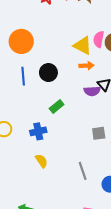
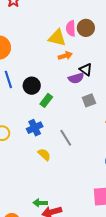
black circle: (48, 73) -> (32, 86), moved
gray square: (99, 133) -> (89, 100), moved
gray line: (83, 171) -> (66, 138), moved

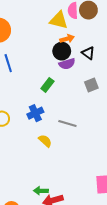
purple semicircle: (76, 78) -> (67, 64), moved
black circle: (32, 86) -> (62, 51), moved
gray line: (66, 138) -> (67, 124), turned -42

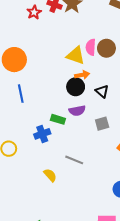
purple semicircle: (67, 64) -> (77, 111), moved
green rectangle: (47, 85) -> (58, 119), turned 64
blue cross: (35, 113) -> (42, 134), moved

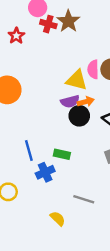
red star: (34, 12) -> (16, 36), moved
blue line: (21, 94) -> (29, 151), moved
purple semicircle: (77, 111) -> (70, 101), moved

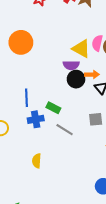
orange arrow: (86, 102) -> (92, 75), moved
gray line: (84, 199) -> (65, 130), moved
yellow semicircle: (58, 219) -> (37, 161), turned -144

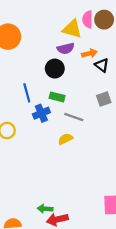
black circle: (76, 79) -> (55, 69), moved
yellow semicircle: (37, 161) -> (65, 139), moved, turned 72

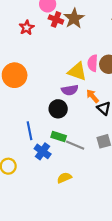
orange arrow: (89, 53) -> (93, 96), turned -120
blue cross: (41, 113) -> (43, 151), turned -35
gray line: (74, 117) -> (75, 145), moved

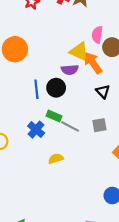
pink semicircle: (93, 63) -> (97, 35), moved
orange arrow: (93, 96) -> (93, 63), moved, size x1.5
blue line: (30, 131) -> (36, 89), moved

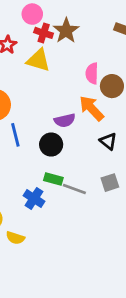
yellow triangle: (79, 51) -> (38, 60), moved
blue line: (36, 89) -> (15, 135), moved
yellow semicircle: (56, 159) -> (15, 238), moved, turned -136

